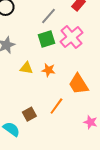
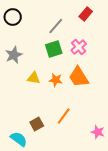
pink cross: (71, 37) -> (79, 47), size x0.7
orange trapezoid: (78, 84) -> (79, 77), moved

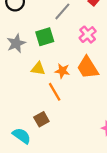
green square: (54, 49) -> (45, 37), moved
orange line: (64, 116) -> (55, 92), moved, turned -66

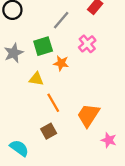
orange trapezoid: (88, 68) -> (88, 115), moved, turned 65
orange star: (62, 71) -> (61, 63), moved
brown square: (41, 119) -> (49, 131), moved

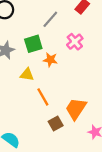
brown square: (49, 131) -> (56, 124), moved

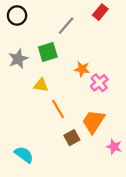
pink cross: (75, 42) -> (99, 83), moved
orange star: (50, 60) -> (82, 69), moved

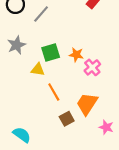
gray line: (66, 26) -> (41, 14), moved
green square: (48, 52) -> (51, 52), moved

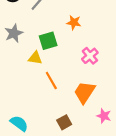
orange star: (76, 55) -> (74, 23), moved
brown square: (67, 119) -> (64, 122), moved

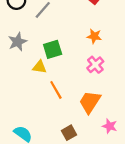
orange star: (74, 23) -> (94, 36), moved

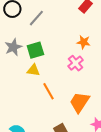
green square: (53, 49) -> (35, 50), moved
pink cross: (95, 65) -> (76, 63), moved

